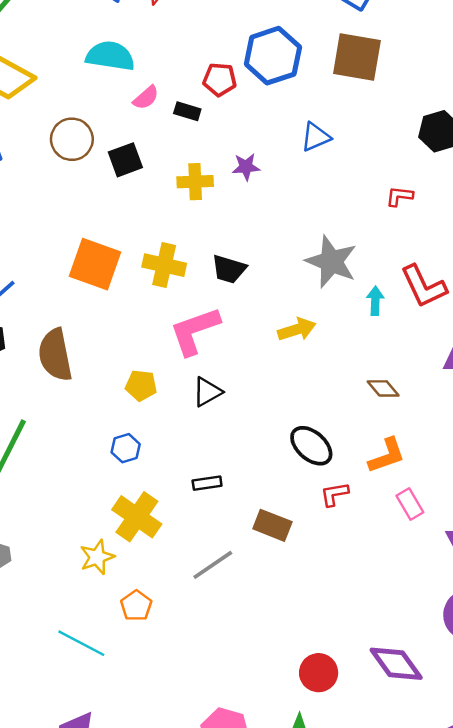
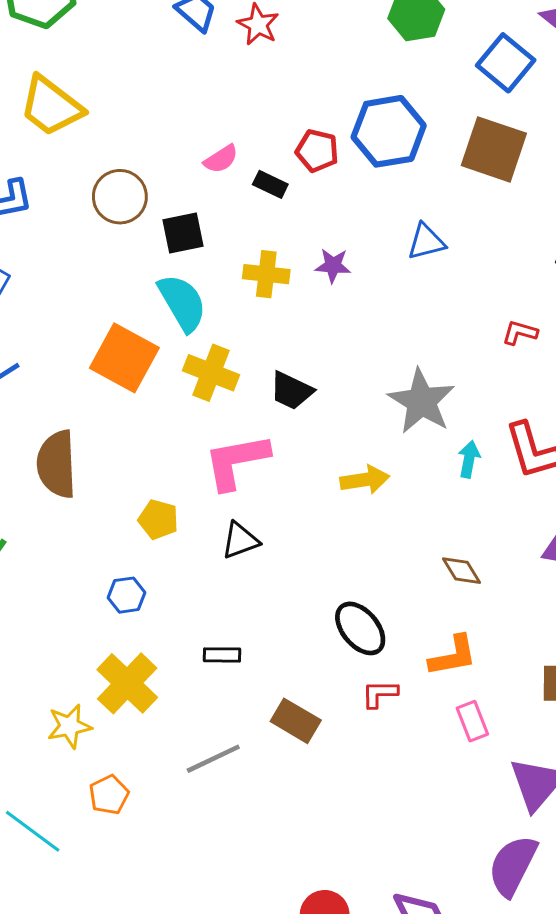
cyan semicircle: (110, 56) -> (182, 303), moved, turned 42

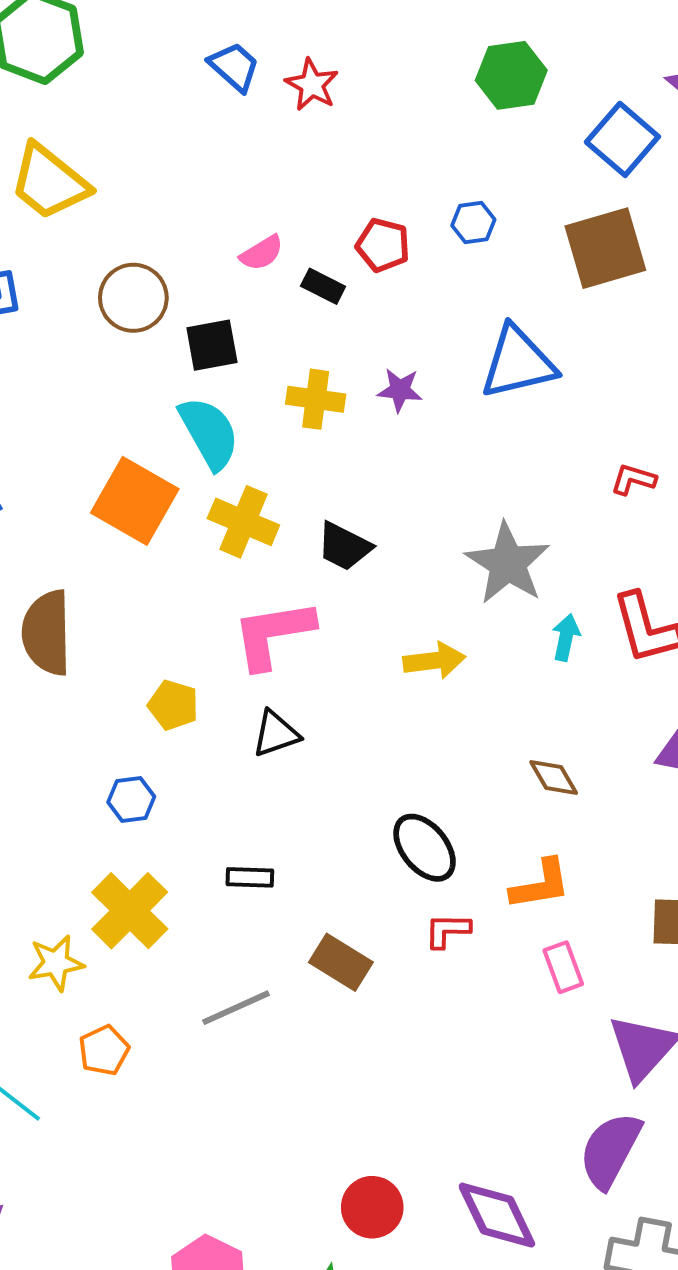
blue hexagon: (389, 131) -> (473, 223), size x0.5
brown square: (494, 149) -> (605, 248), turned -36
blue triangle: (426, 242) -> (518, 363), size x1.6

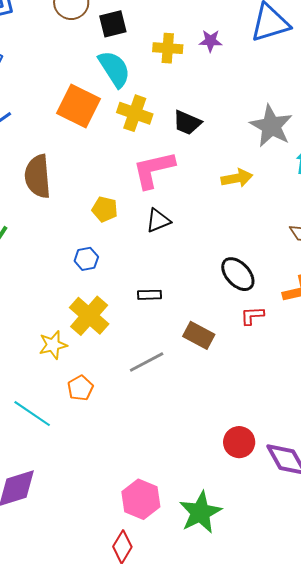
red circle: (372, 1207) -> (239, 442), moved

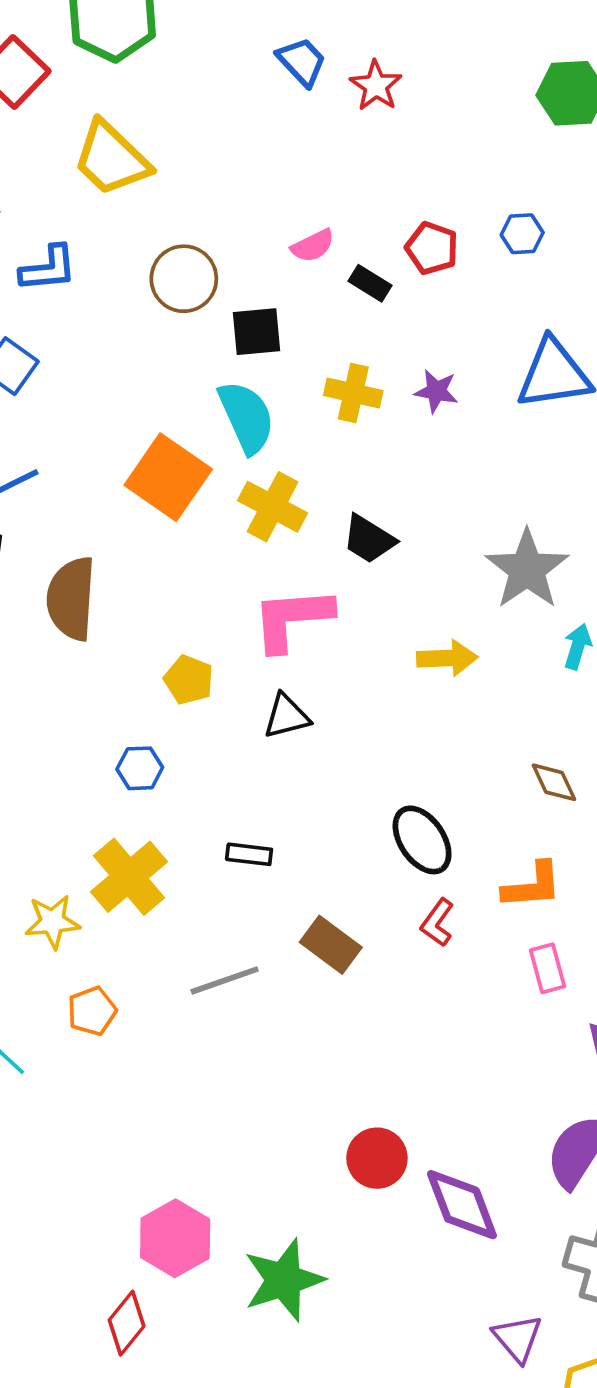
red L-shape: (252, 316) -> (437, 923), turned -60

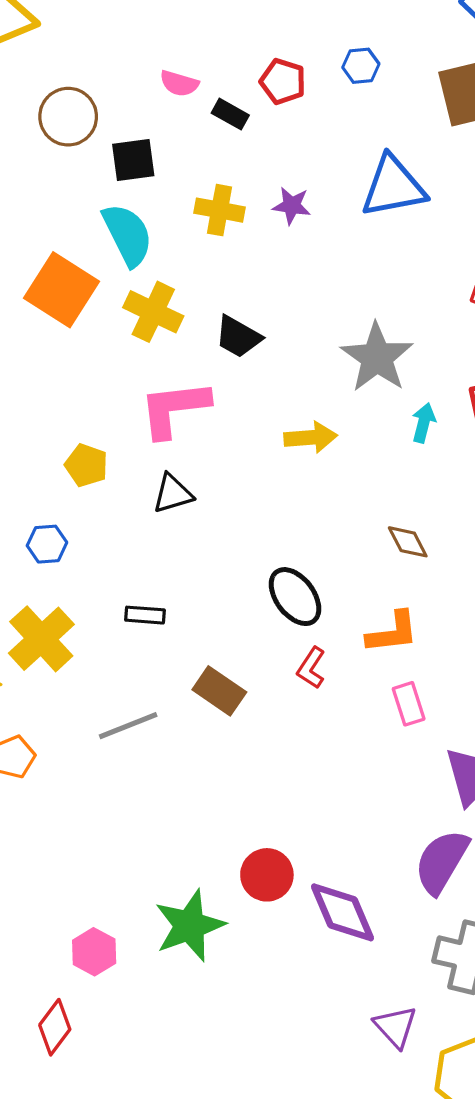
pink semicircle: (313, 246) -> (179, 83), turned 45
pink hexagon: (175, 1238) -> (94, 952), size x0.7
green star: (284, 1280) -> (190, 926), moved

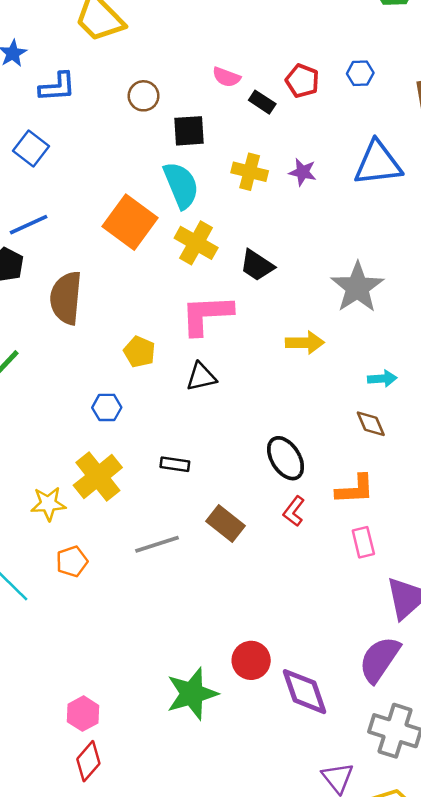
brown circle: (68, 117) -> (144, 96), size x0.7
cyan arrow: (424, 423) -> (382, 379), moved, turned 68
pink hexagon: (94, 952) -> (83, 714), moved

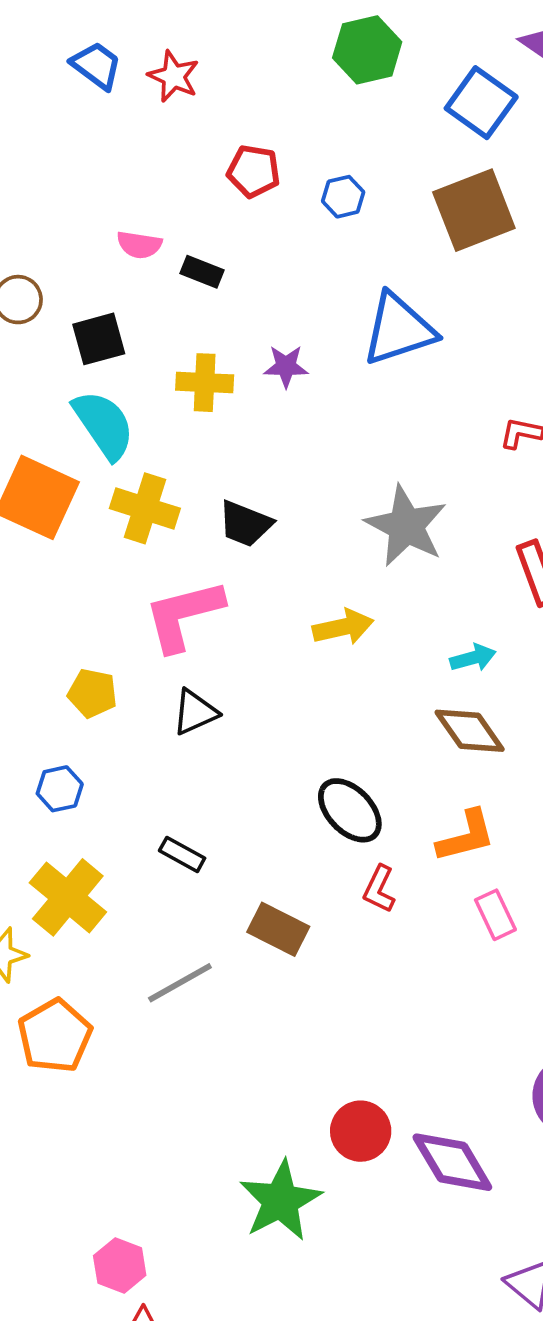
red pentagon: (302, 81) -> (254, 171), moved
brown diamond: (371, 424) -> (470, 731), size x1.4
black rectangle: (175, 464) -> (182, 854), turned 32
orange pentagon: (72, 561) -> (55, 1036), size x1.5

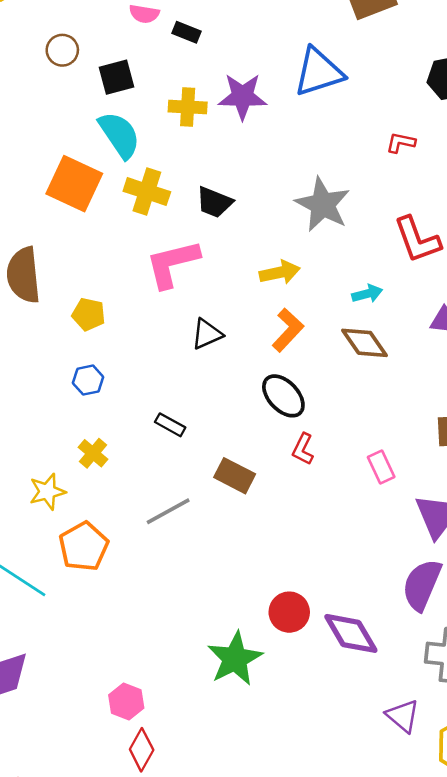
purple star: (286, 366) -> (242, 96), size x1.6
yellow pentagon: (92, 693) -> (89, 314), moved
black triangle: (195, 712) -> (207, 334), moved
orange L-shape: (466, 836) -> (288, 330), moved, turned -33
yellow cross: (68, 897) -> (93, 453), size x0.6

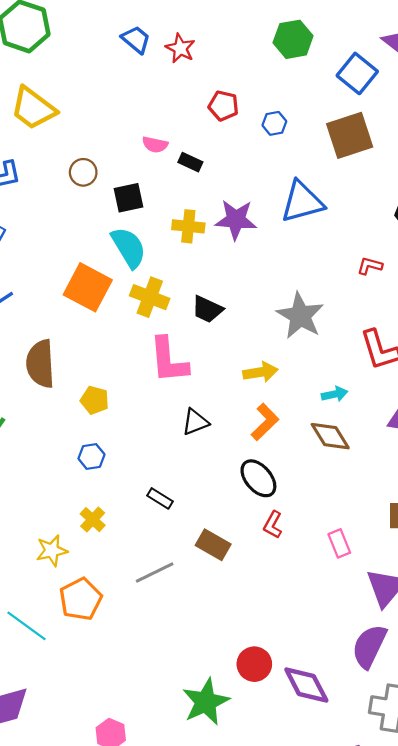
pink L-shape: (172, 264) -> (169, 360), turned -84

